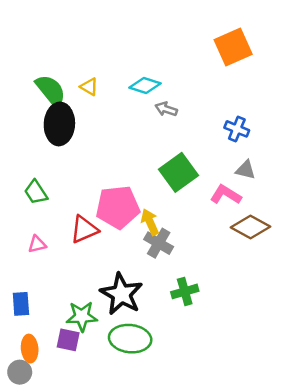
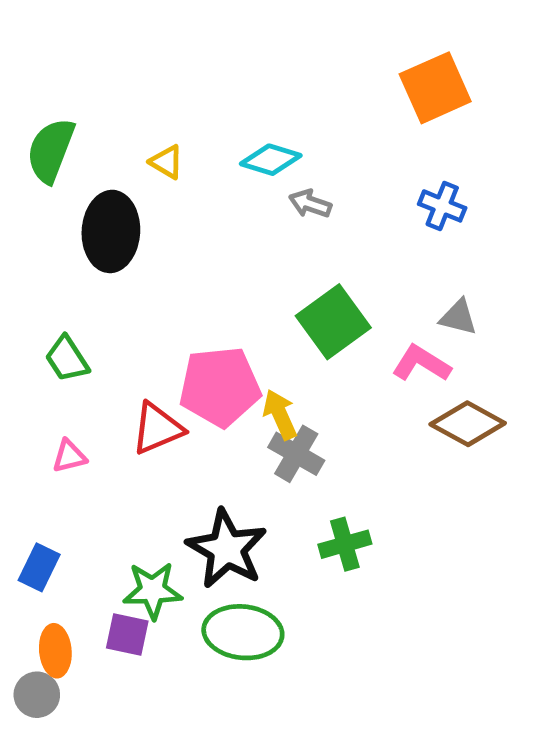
green semicircle: (51, 90) -> (51, 150), moved, turned -120
blue cross: (237, 129) -> (442, 206), moved
blue rectangle: (21, 304) -> (39, 567), turned 30

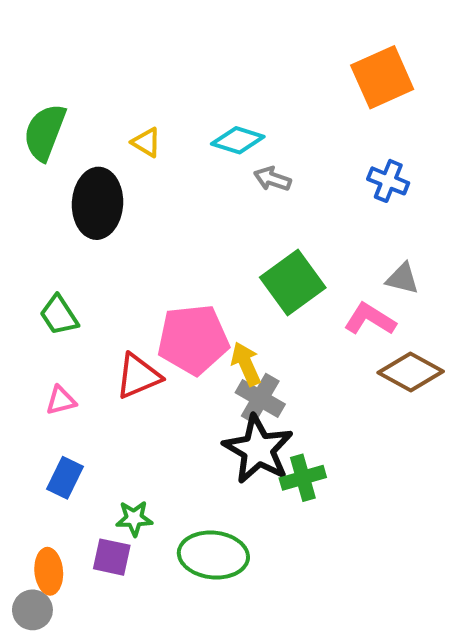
black star: (227, 549) -> (258, 449), moved
blue rectangle: (39, 567) -> (65, 478), moved
green star: (153, 590) -> (134, 518), size x0.7

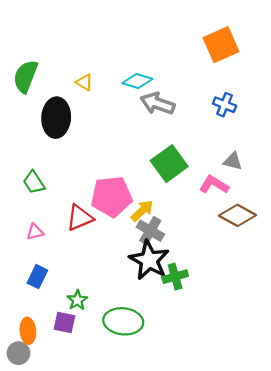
gray arrow: (272, 179) -> (157, 103), size x1.6
yellow arrow: (246, 364) -> (142, 211), turned 70
green star: (134, 518) -> (77, 300), turned -30

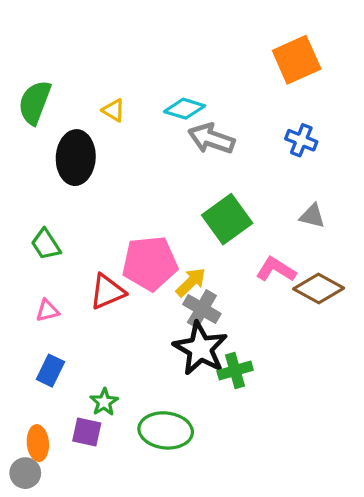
pink L-shape: (214, 185) -> (276, 270), moved

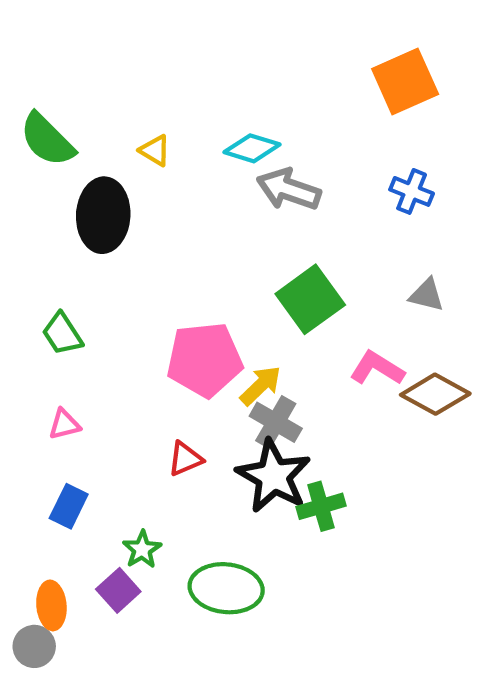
green semicircle: (35, 102) -> (47, 140), turned -66
red triangle: (107, 292) -> (185, 459), moved, size x0.7
purple square: (87, 432) -> (118, 590), turned 36

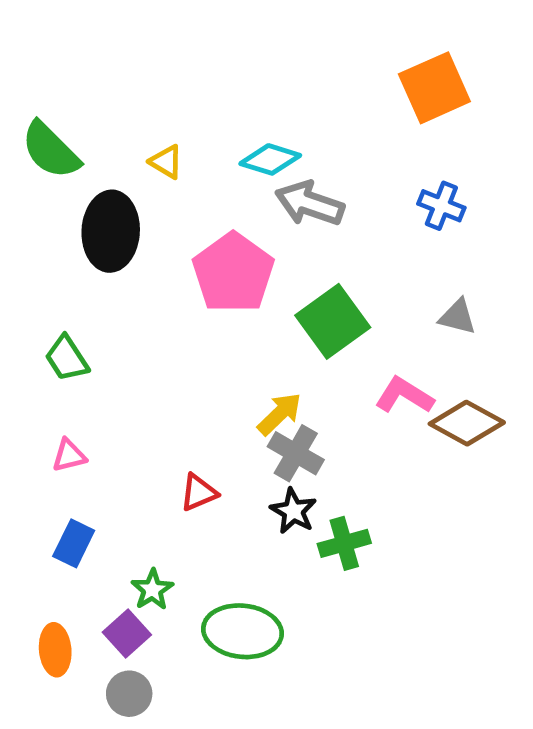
pink pentagon: (205, 360) -> (233, 273), moved, turned -30
black star: (274, 476) -> (293, 511), size x0.6
gray circle: (34, 646) -> (129, 694), moved

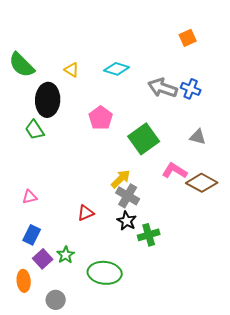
orange square: (434, 88) -> (188, 38), size x0.6
gray arrow: (310, 203) -> (163, 88), moved
pink pentagon: (233, 273) -> (101, 118), size x0.7
green trapezoid: (67, 358) -> (35, 130), moved
purple square: (127, 634) -> (43, 259), moved

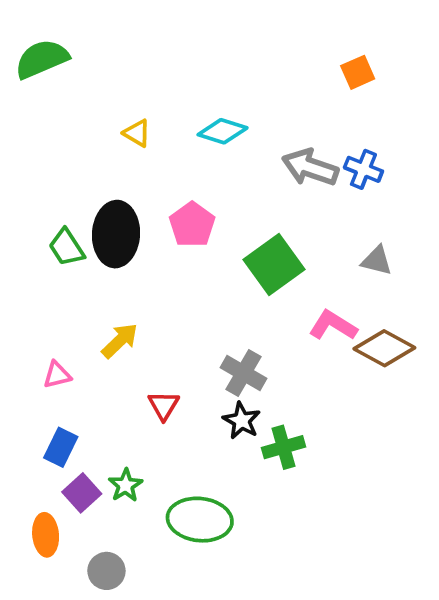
green semicircle: (22, 65) -> (42, 59), moved, turned 112
black ellipse: (48, 100) -> (116, 234), moved
yellow arrow: (121, 179) -> (120, 341), moved
red triangle: (86, 213) -> (164, 405), turned -36

